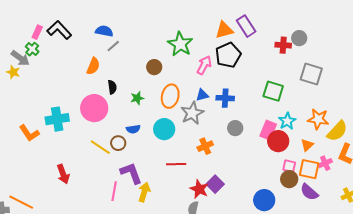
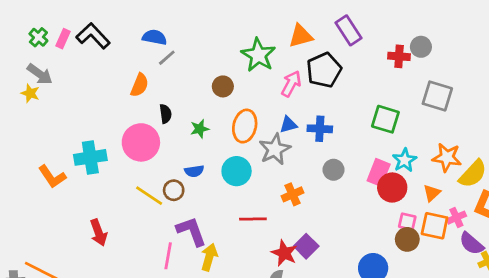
orange triangle: (224, 30) -> (301, 36), moved
green cross: (32, 49) -> (38, 37), moved
purple semicircle: (309, 192) -> (471, 244), moved

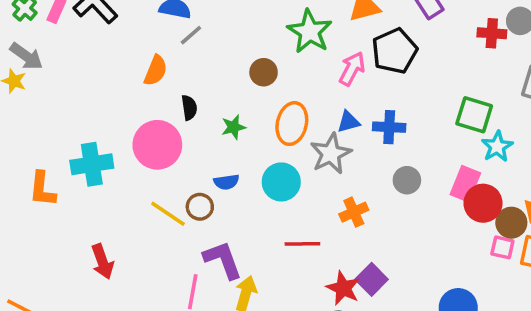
cyan star: (405, 160) -> (497, 147), moved
orange L-shape: (52, 177) -> (42, 189), turned 40
brown circle: (407, 239) -> (511, 223), moved

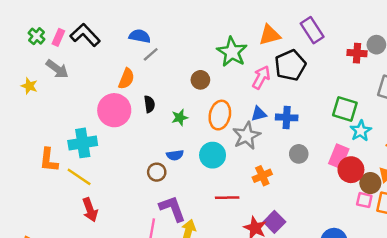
gray arrow: (26, 56) -> (57, 69), moved
pink circle: (157, 145) -> (114, 110), moved
yellow line: (168, 214) -> (79, 177), moved

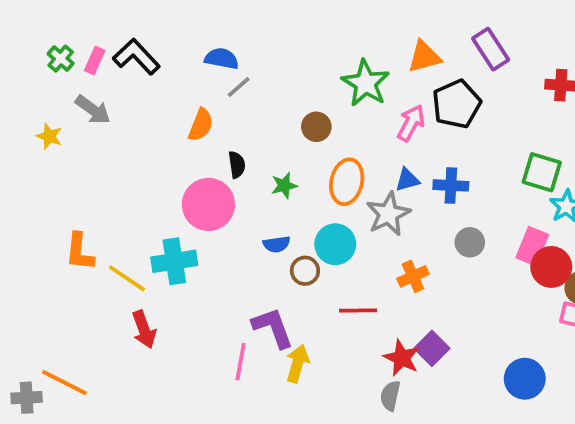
pink circle: (114, 110) -> (208, 204), moved
cyan cross: (83, 143) -> (174, 261), moved
brown circle: (157, 172) -> (305, 271), moved

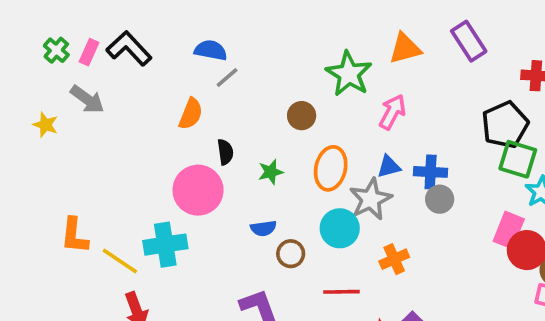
black pentagon: (457, 104) -> (505, 125), moved
gray circle: (470, 242) -> (440, 199), moved
cyan circle: (335, 244) -> (340, 228), moved

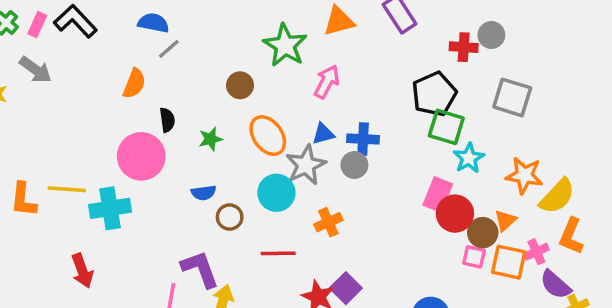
orange ellipse: (331, 168) -> (268, 136), turned -48
gray circle: (440, 199) -> (354, 165), moved
yellow line: (120, 261) -> (67, 189), moved, turned -30

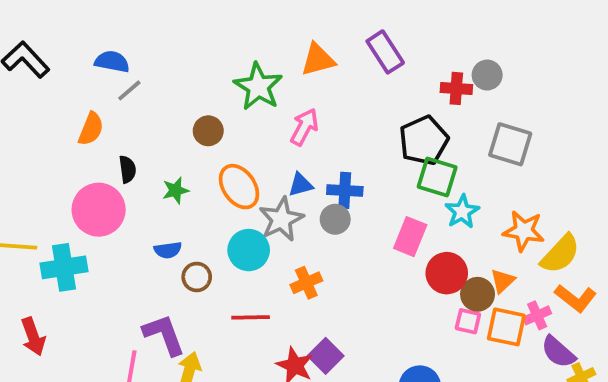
pink rectangle: (438, 194) -> (410, 237), moved
orange L-shape: (571, 236) -> (576, 298), turned -75

